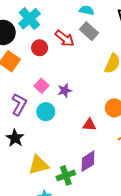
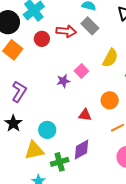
red arrow: (65, 38) -> (66, 31), turned -36
pink square: (42, 86) -> (81, 71), moved
cyan circle: (46, 112) -> (47, 130), moved

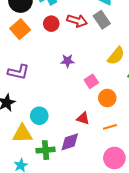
pink square: (81, 71) -> (91, 81), moved
purple star: (63, 81) -> (67, 61), moved
purple L-shape: (19, 92) -> (18, 72), turned 60
red triangle: (85, 115) -> (83, 118), moved

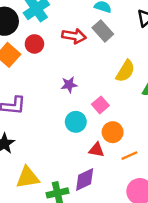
red circle: (51, 24) -> (34, 44), moved
orange circle: (107, 98) -> (113, 132), moved
cyan circle: (39, 116) -> (76, 122), moved

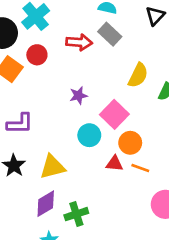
pink square: (100, 105) -> (114, 114), size x1.5
orange line: (129, 156) -> (140, 168), moved, turned 49
yellow triangle: (28, 177) -> (53, 167), moved
purple diamond: (85, 180) -> (46, 204), moved

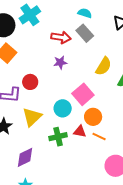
red circle: (37, 55) -> (30, 82), moved
purple star: (78, 96) -> (60, 62), moved
yellow triangle: (53, 167) -> (32, 117), moved, turned -35
green cross: (76, 214) -> (58, 137), moved

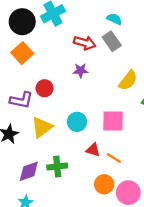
pink square: (83, 94) -> (113, 121), moved, turned 35
orange circle: (93, 117) -> (104, 184), moved
green cross: (58, 137) -> (57, 166), moved

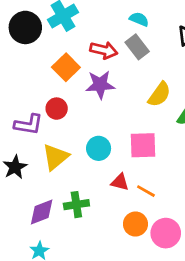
orange square: (22, 53) -> (66, 67), moved
purple star: (81, 71) -> (100, 85), size x1.5

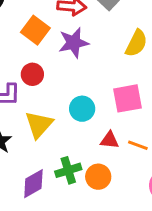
orange circle: (135, 224) -> (98, 177), moved

